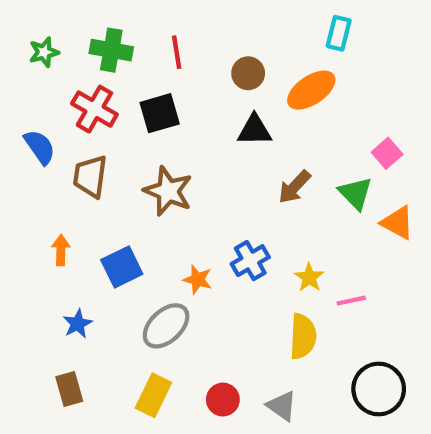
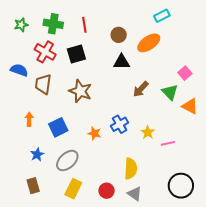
cyan rectangle: (339, 33) -> (162, 16), turned 49
blue semicircle: (40, 147) -> (19, 70), turned -36
gray ellipse: (166, 326) -> (67, 161), moved
yellow semicircle: (303, 336) -> (131, 169), moved

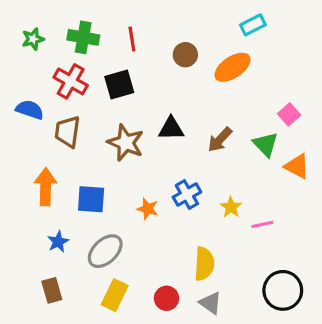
black triangle: (122, 62) -> (171, 129), moved
orange arrow: (29, 119) -> (46, 187), size x1.6
blue square: (58, 127) -> (91, 199), turned 30

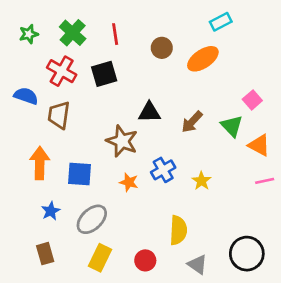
green cross: (83, 37) -> (73, 33), turned 32
brown star: (126, 143) -> (122, 141), moved
pink line: (262, 224) -> (265, 181), moved
gray triangle: (210, 303) -> (197, 265), moved

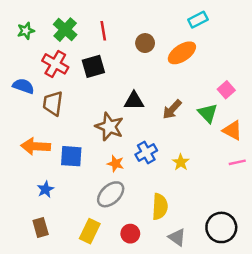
orange arrow: (40, 163) -> (36, 146), turned -88
gray ellipse: (92, 219) -> (111, 194), moved

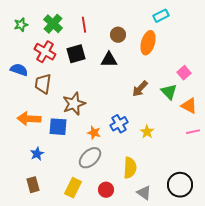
orange ellipse: (182, 53) -> (148, 43), turned -40
black triangle: (134, 101) -> (109, 60), moved
brown star: (109, 127) -> (74, 104), moved, turned 30

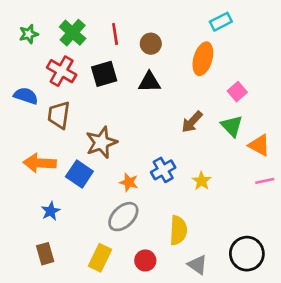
brown circle: (118, 35) -> (151, 44), moved
pink square: (184, 73) -> (237, 92), moved
blue square: (58, 127) -> (79, 174), turned 30

